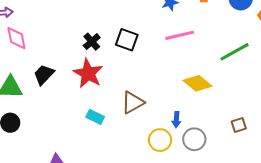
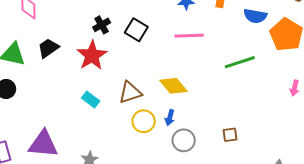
yellow diamond: (198, 83) -> (173, 86), moved
yellow circle: (160, 140) -> (144, 121), moved

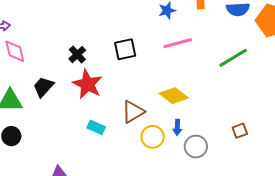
black cross: (102, 25) -> (77, 55), moved
black square: (136, 30) -> (125, 49), turned -30

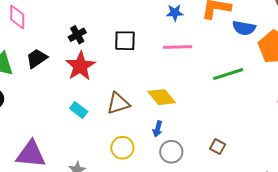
brown square: (240, 131) -> (218, 147), turned 35
yellow circle: (153, 137) -> (122, 148), moved

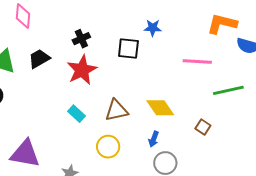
blue star: (175, 13) -> (153, 28), moved
pink line: (178, 47) -> (197, 62), moved
brown square: (218, 147) -> (203, 127), moved
yellow circle: (122, 148) -> (108, 147), moved

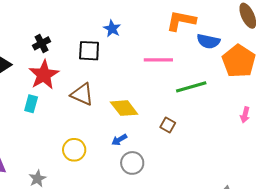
blue star: (153, 28) -> (112, 29), turned 30
brown triangle: (116, 110) -> (82, 94), moved, turned 40
cyan rectangle: (76, 114) -> (31, 104), moved, turned 66
blue arrow: (154, 139) -> (119, 140), turned 42

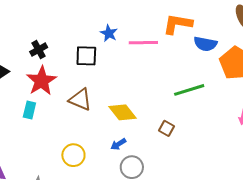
pink line: (158, 60) -> (143, 43), moved

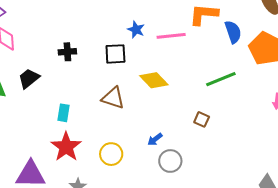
blue semicircle: (205, 44) -> (233, 32), turned -115
black cross: (39, 50) -> (67, 52), turned 30
red star: (41, 81) -> (66, 147), moved
yellow diamond: (122, 112) -> (154, 80), moved

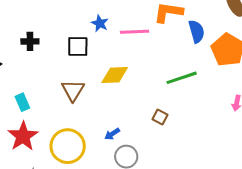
yellow diamond: (154, 80) -> (115, 75), turned -52
brown triangle: (113, 98) -> (73, 90), turned 40
cyan rectangle: (63, 113) -> (22, 102), turned -36
yellow circle: (111, 154) -> (68, 146), size x1.5

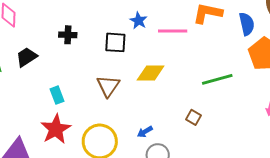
blue semicircle: (197, 31) -> (247, 24), moved

